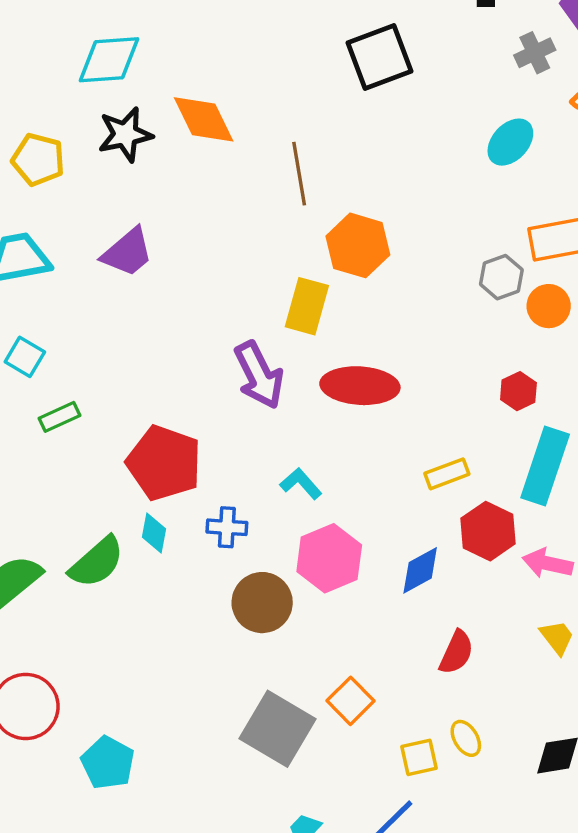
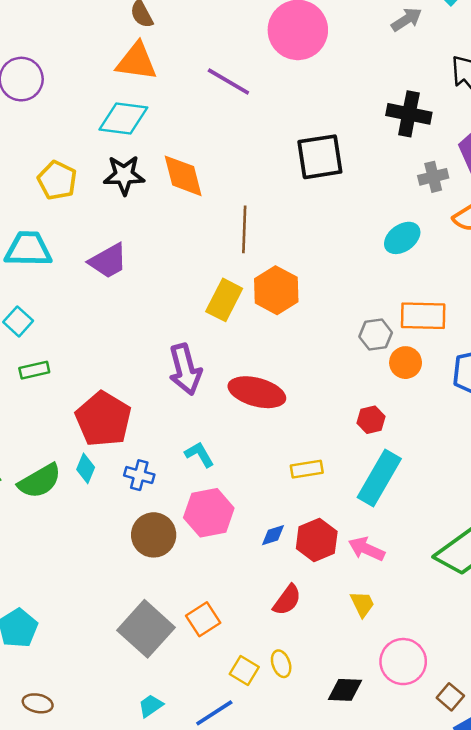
yellow rectangle: (307, 306) -> (224, 300), moved
red hexagon: (488, 531) -> (317, 540), moved
blue diamond: (420, 570) -> (273, 535), size x0.7
yellow square: (419, 757) -> (244, 671), turned 32

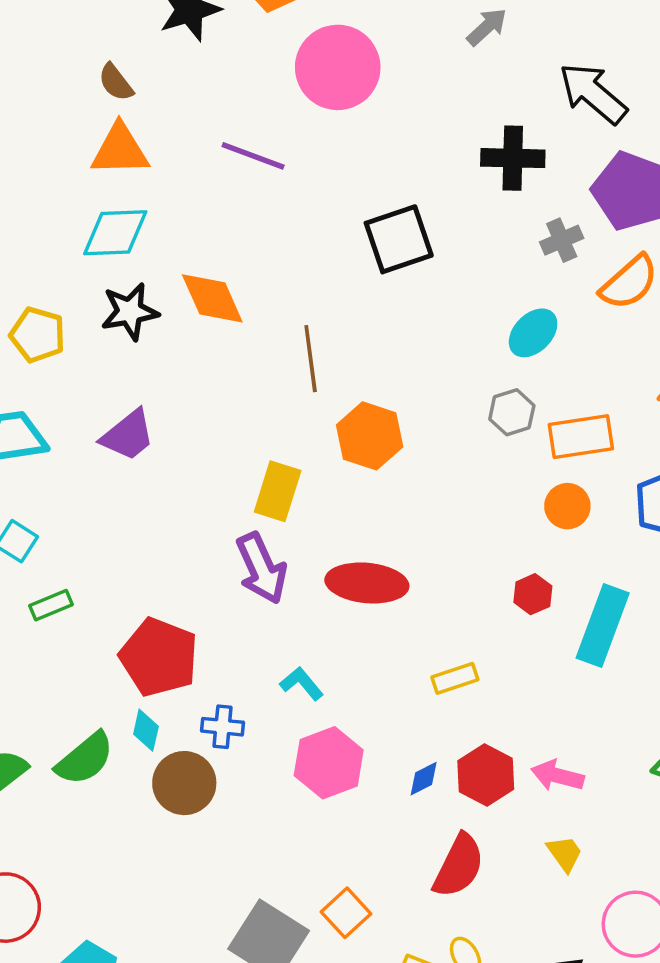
yellow rectangle: (224, 300) -> (278, 491), moved
gray hexagon: (376, 335) -> (512, 412), moved
cyan rectangle: (379, 478) -> (603, 625), moved
brown circle: (154, 535) -> (184, 783), moved
red semicircle: (287, 600) -> (459, 866), size x1.4

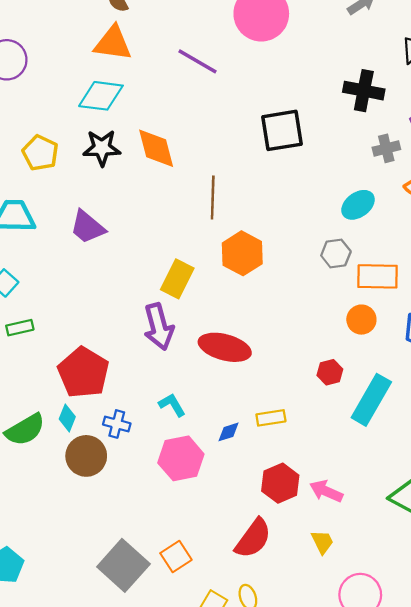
purple trapezoid: (128, 435) -> (87, 227), turned 69
blue diamond: (424, 779) -> (229, 432), moved

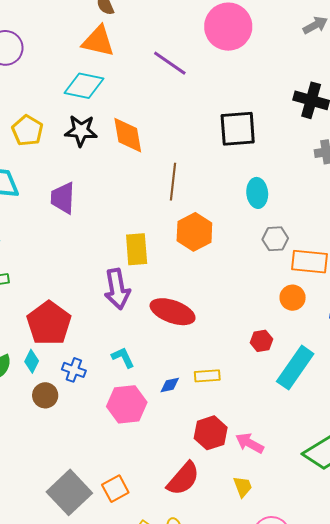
cyan ellipse: (358, 205) -> (257, 193), moved, turned -64
purple trapezoid: (87, 227) -> (63, 198), turned 48
yellow rectangle: (177, 279) -> (137, 249), turned -36
brown circle: (86, 456) -> (45, 395), size x0.7

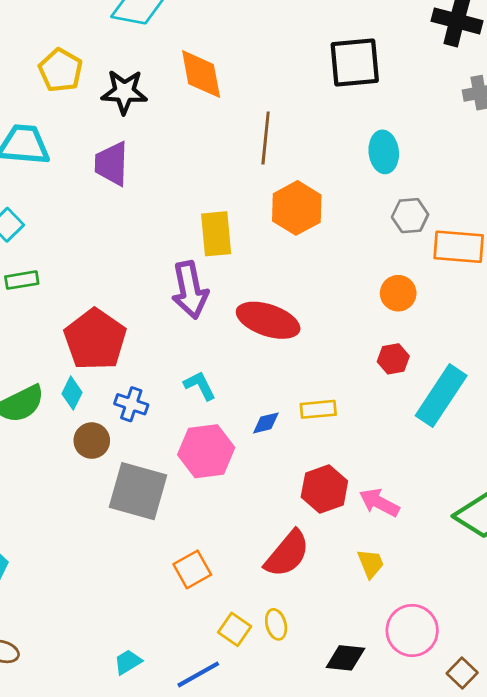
black star: (81, 131) -> (124, 92), moved
orange circle: (293, 298) -> (398, 293), moved
gray square: (69, 492) -> (138, 491), moved, turned -30

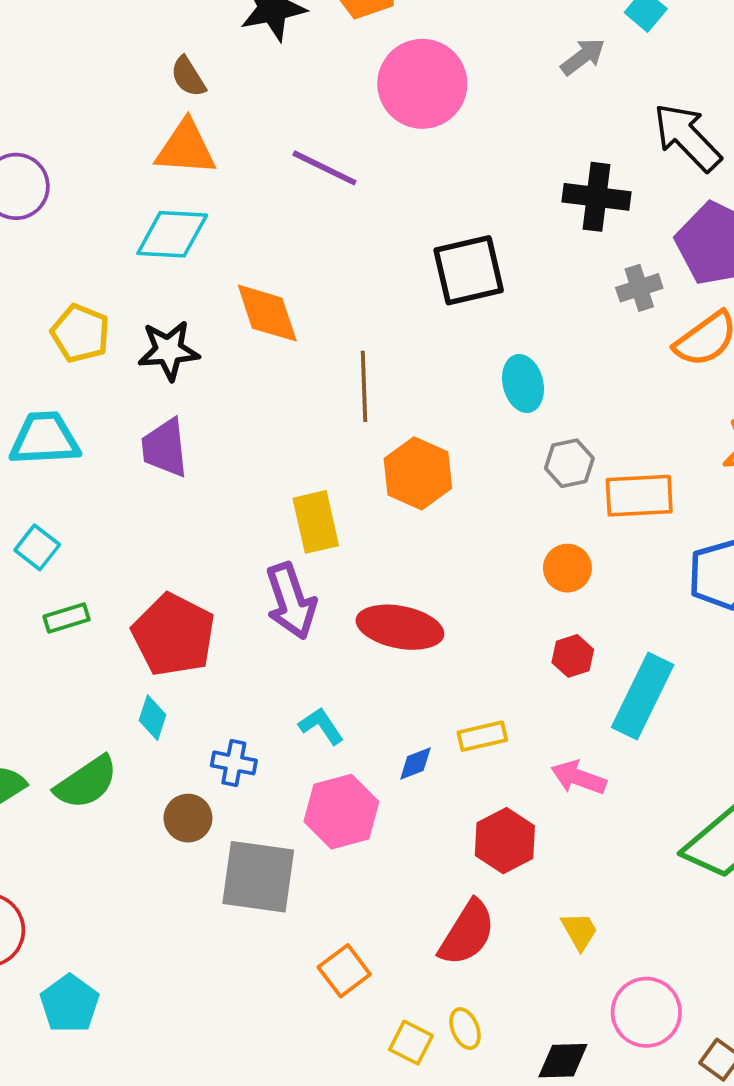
red pentagon: (95, 339) -> (174, 635), moved
cyan diamond: (72, 393) -> (153, 718), moved
pink arrow: (379, 503) -> (579, 778), moved

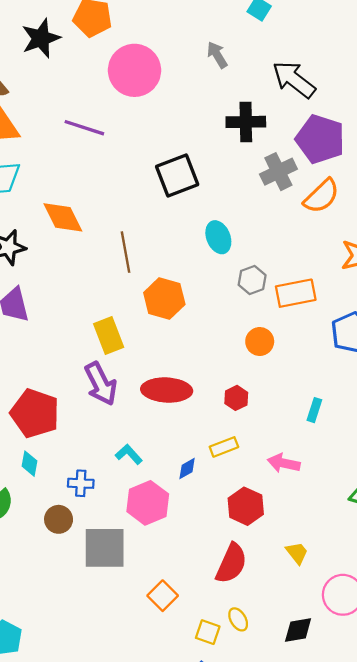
gray arrow: (583, 57) -> (217, 55), moved, turned -76
gray cross: (639, 288) -> (278, 172), size x1.4
red hexagon: (573, 656) -> (236, 398), moved
cyan rectangle: (643, 696) -> (314, 410), size x0.5

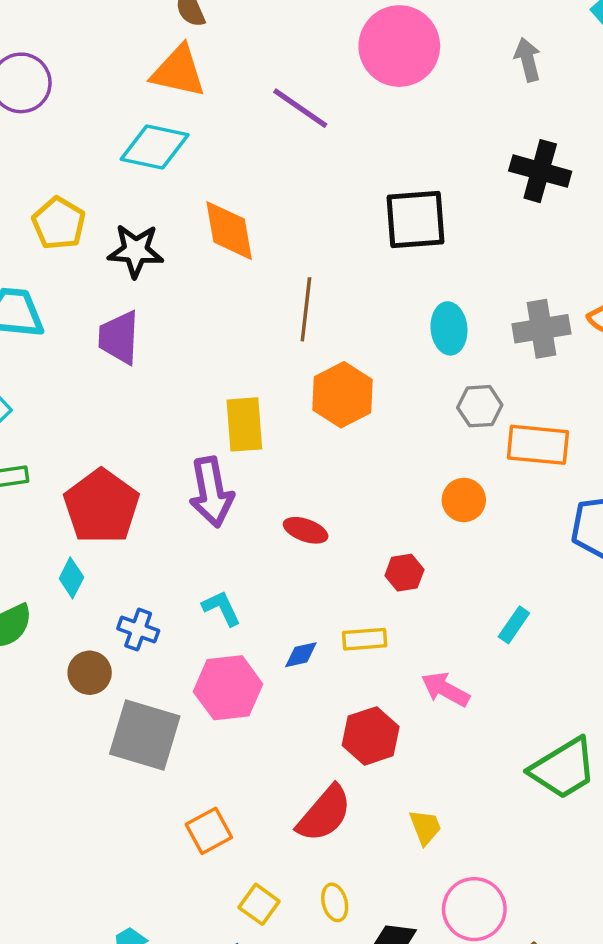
gray cross: (278, 172) -> (541, 329), moved
red ellipse: (167, 390) -> (306, 530), size x0.6
yellow ellipse: (238, 619) -> (335, 902), moved

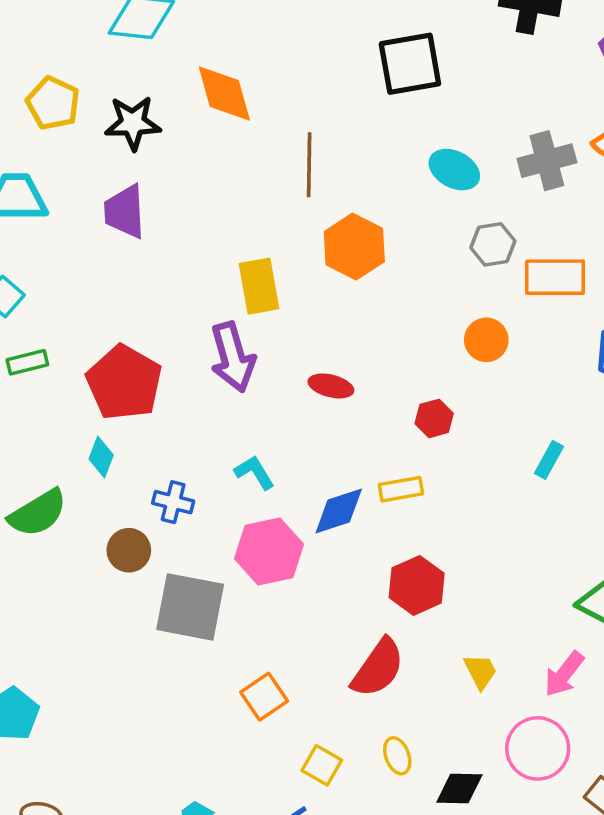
cyan ellipse: (449, 328) -> (454, 170), turned -51
blue diamond: (301, 655) -> (339, 511), size x1.6
pink arrow: (445, 689) -> (564, 674), moved, turned -75

